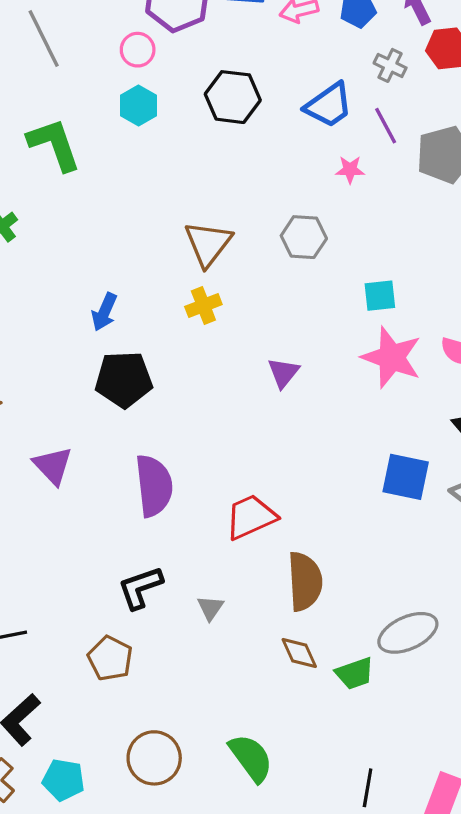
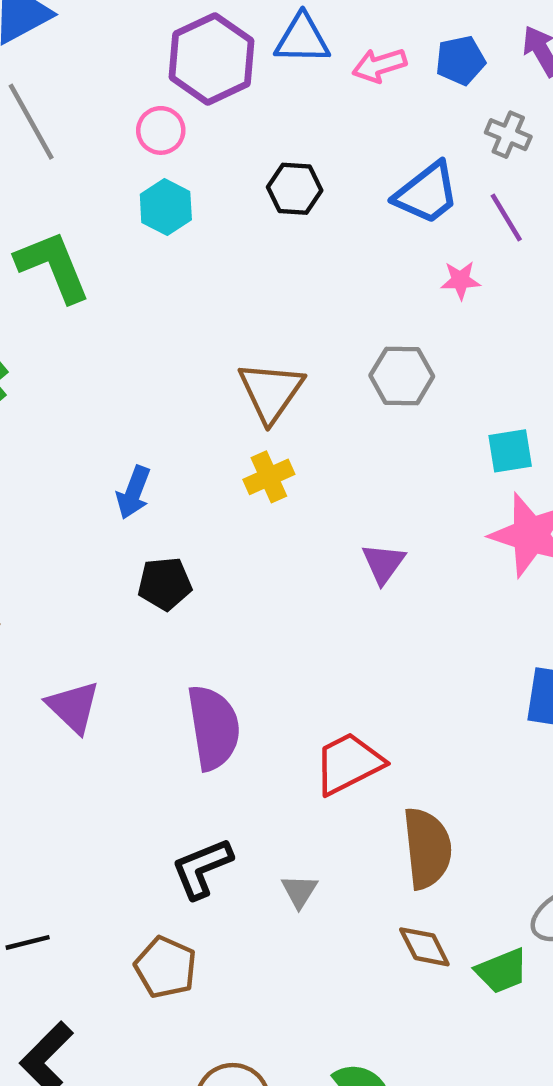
black hexagon: (233, 97) -> (295, 189), size x0.7
black pentagon: (124, 379) -> (165, 584), size x0.7

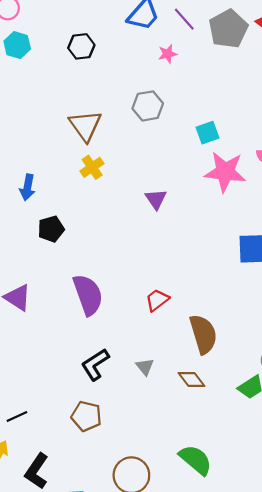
black hexagon: (295, 189) -> (81, 46), moved
red trapezoid: (348, 763) -> (157, 300), size x0.7
brown diamond: (424, 947) -> (191, 380), moved

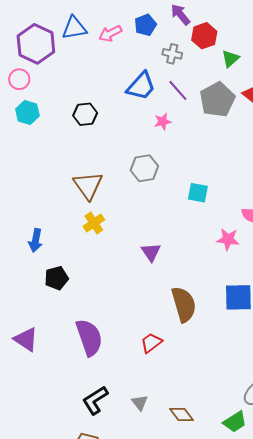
cyan square: (207, 133) -> (198, 193), turned 30
pink star: (225, 172) -> (228, 239), moved, size x0.6
brown semicircle: (203, 334) -> (184, 304), moved

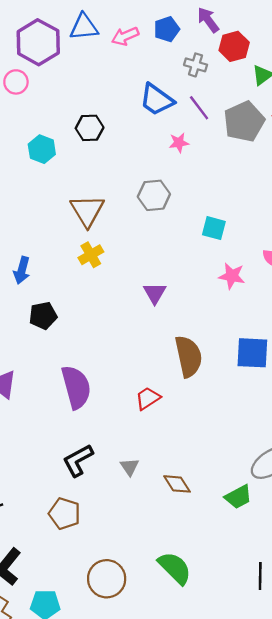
blue trapezoid: (141, 86) -> (157, 100), turned 80
cyan hexagon: (27, 112) -> (42, 149), moved
pink star: (228, 239) -> (232, 276), moved

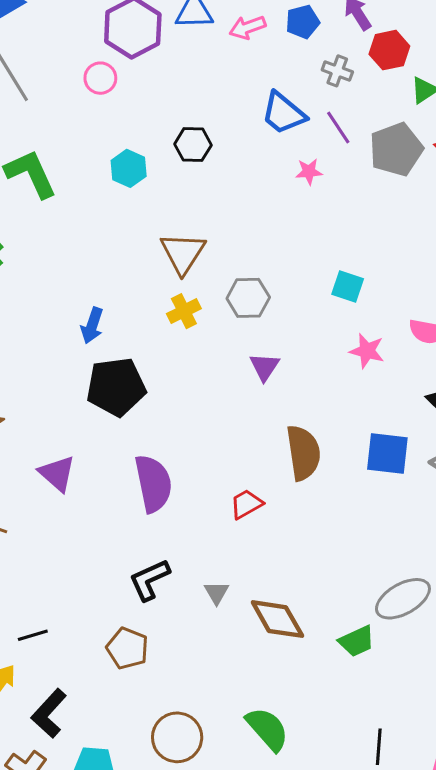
gray hexagon: (154, 195) -> (248, 298), moved
black pentagon: (43, 316) -> (116, 387), size x1.6
brown diamond: (177, 484) -> (277, 619), size x1.5

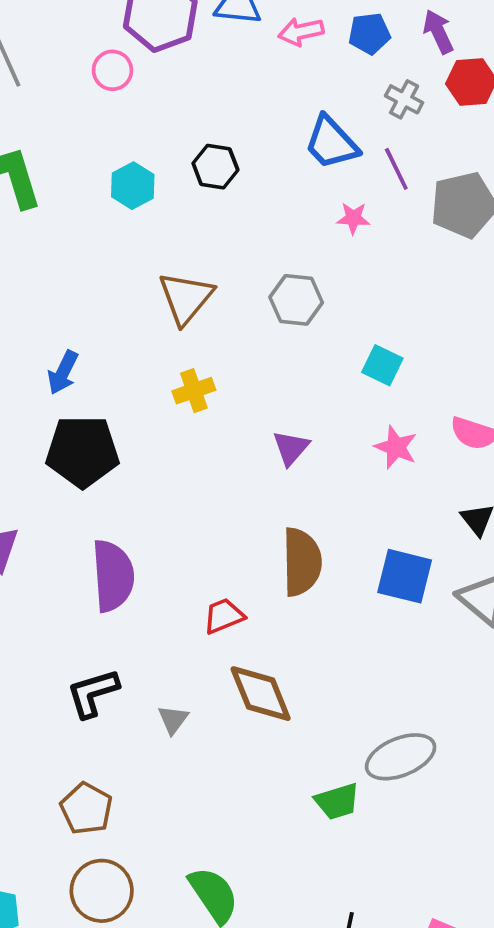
gray hexagon: (248, 298) -> (296, 300), moved
yellow cross: (184, 311) -> (194, 391), moved
purple triangle: (264, 367) -> (291, 448), moved
brown diamond: (277, 619) -> (261, 694), moved
brown pentagon: (127, 648) -> (86, 809), moved

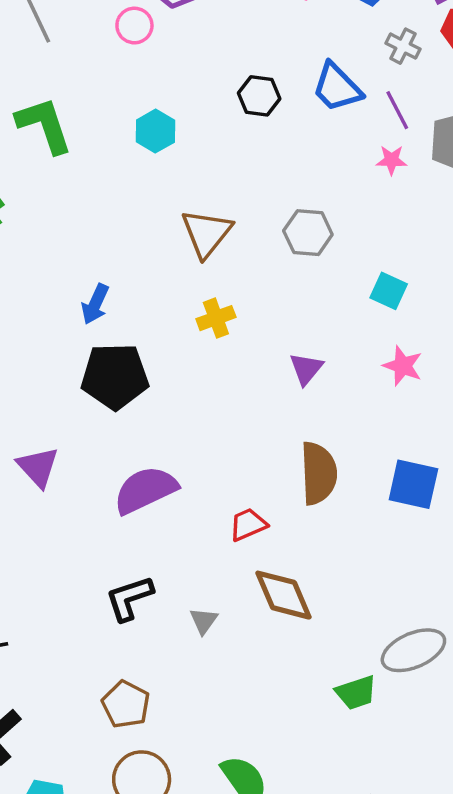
black hexagon: (215, 167) -> (259, 96), moved
pink star: (353, 218) -> (392, 160), moved
purple semicircle: (113, 576) -> (145, 490), turned -110

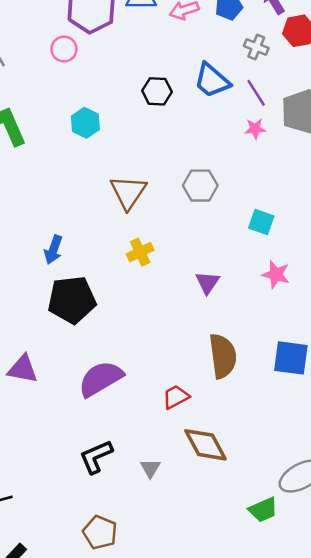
purple triangle: (38, 467) -> (23, 369), turned -32

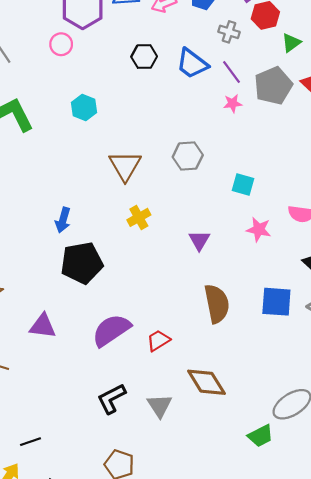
black hexagon: (157, 91) -> (144, 57), moved
red trapezoid: (176, 397) -> (158, 341), moved
gray triangle: (150, 468) -> (160, 406), size x1.4

